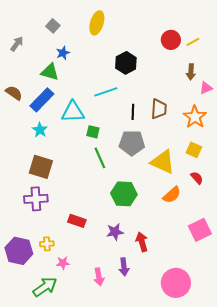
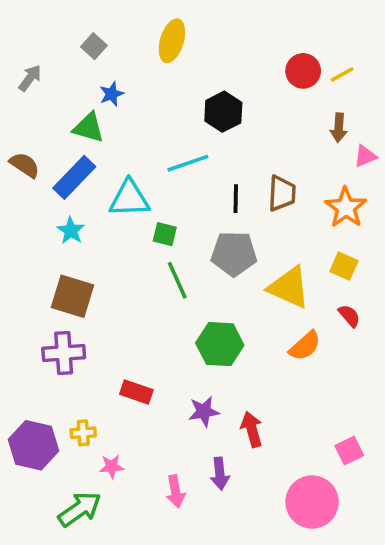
pink square: (200, 230) -> (349, 451), moved, size x0.7

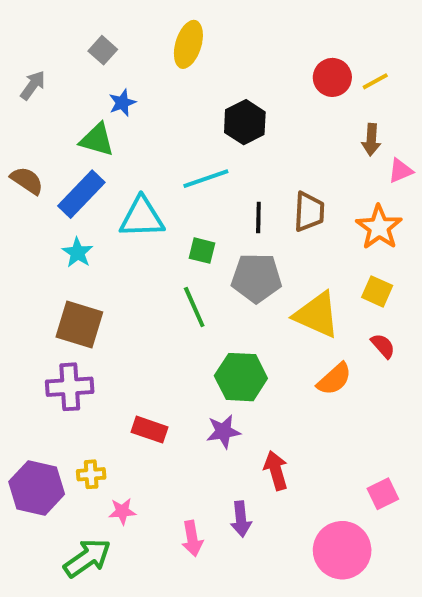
green square: (165, 234) -> (202, 251), moved
purple star: (204, 412) -> (223, 432), moved

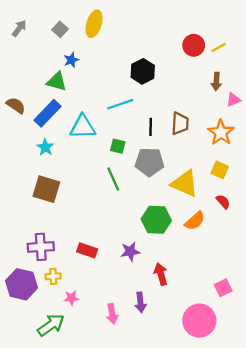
yellow ellipse: (188, 44) -> (94, 24), moved
gray arrow: (33, 85) -> (19, 28), moved
green hexagon: (241, 377) -> (156, 220), moved
purple cross: (70, 387) -> (41, 247), moved

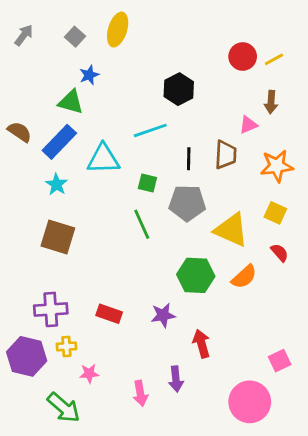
pink triangle: (233, 100) -> (248, 125), moved
orange star: (221, 133) -> (277, 166), turned 30
green arrow: (51, 325) -> (64, 408), turned 76

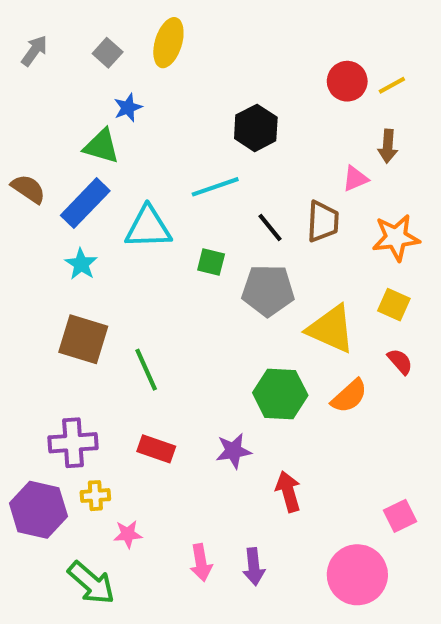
black line: (189, 159) -> (270, 227), turned -40
green line: (142, 224) -> (146, 370), moved
purple arrow: (176, 379) -> (254, 567), moved

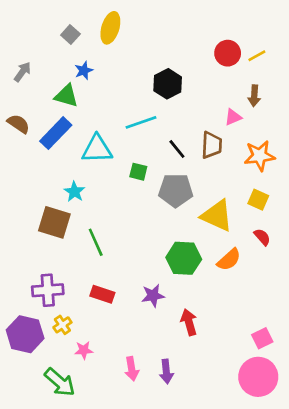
gray arrow: (34, 51) -> (22, 72), moved
cyan star: (81, 264) -> (74, 192), moved
yellow cross: (95, 496) -> (62, 325), turned -30
pink circle: (357, 575) -> (258, 377), moved

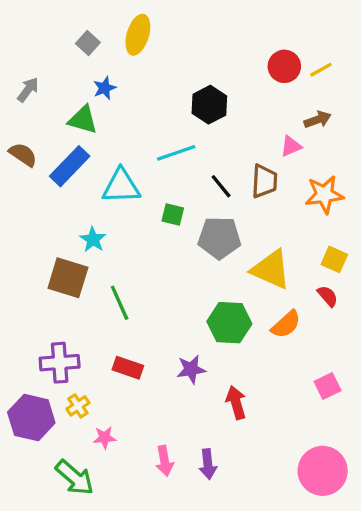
brown arrow: (254, 96) -> (318, 120), turned -114
yellow square: (258, 200) -> (334, 259), moved
pink square: (262, 338) -> (328, 386), moved

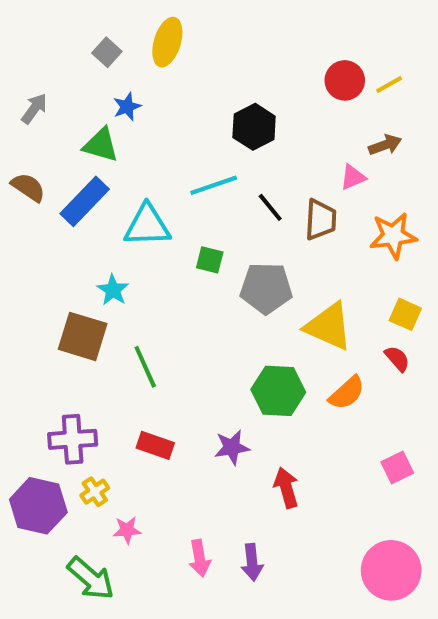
black line: (221, 186) -> (270, 207), moved

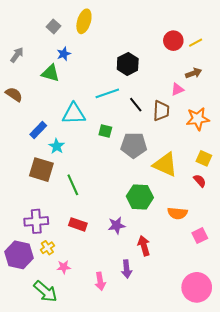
blue rectangle: (85, 201) -> (38, 130), moved, size x0.7
orange semicircle: (347, 393) -> (177, 213), moved, turned 48
purple arrow: (252, 562) -> (127, 269), moved

